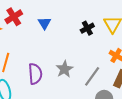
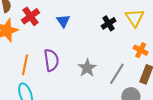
purple semicircle: (35, 74) -> (51, 60), moved

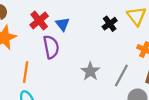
red cross: (30, 16) -> (39, 20), moved
purple semicircle: (51, 60) -> (51, 47), moved

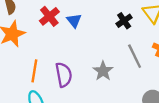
purple semicircle: (51, 47) -> (64, 75), moved
gray line: (121, 75) -> (135, 56), moved, turned -55

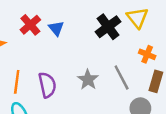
black cross: (124, 21) -> (108, 27), size x1.5
gray line: (135, 56) -> (122, 77), moved

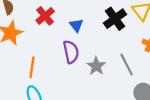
blue triangle: (56, 28) -> (76, 25), moved
purple semicircle: (47, 85) -> (71, 52), moved

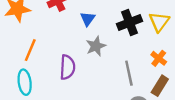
purple semicircle: (71, 52) -> (67, 67), moved
gray star: (96, 66) -> (96, 46), moved

